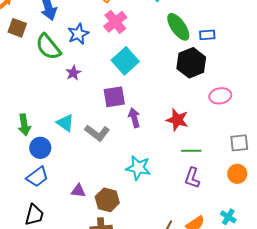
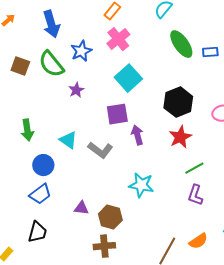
brown square: (17, 28) -> (20, 66), moved
black hexagon: (191, 63) -> (178, 102), moved
red star: (177, 120) -> (180, 137), turned 30
green arrow: (24, 125) -> (27, 130), moved
green line: (191, 151) -> (194, 168), turned -30

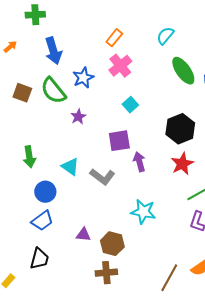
cyan square: (128, 78) -> (130, 105), size x0.6

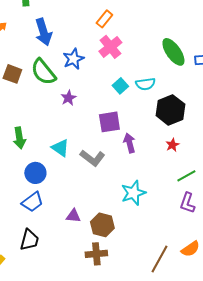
cyan semicircle: (165, 36) -> (145, 84), moved, turned -138
red star: (182, 164) -> (172, 145), size x0.6
cyan star: (143, 212) -> (133, 193), turned -30

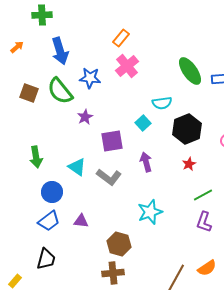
blue star: (73, 59) -> (90, 78), turned 30
cyan square: (120, 86) -> (143, 123), moved
purple square: (109, 122) -> (112, 141), moved
purple triangle: (73, 216) -> (81, 221), moved

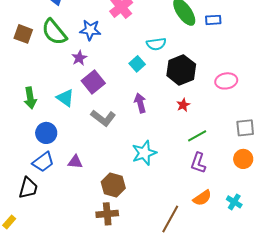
blue star: (90, 78) -> (90, 30), moved
purple square: (112, 141) -> (93, 82), moved, turned -30
cyan triangle: (77, 167) -> (65, 98), moved
black trapezoid: (46, 259) -> (28, 188), moved
orange semicircle: (207, 268) -> (202, 198), moved

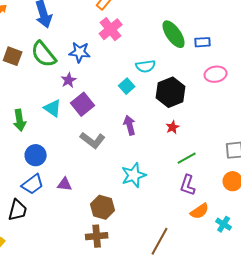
pink ellipse: (226, 81) -> (216, 74), moved
cyan triangle: (65, 98) -> (53, 108), moved
orange semicircle: (202, 198) -> (200, 211), moved

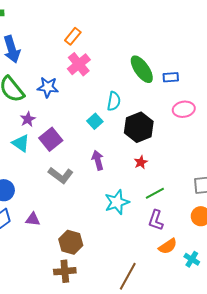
cyan semicircle: (146, 66) -> (114, 101), turned -72
purple star: (69, 80) -> (28, 119), moved
cyan star: (134, 175) -> (117, 202), moved

